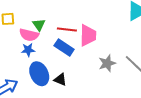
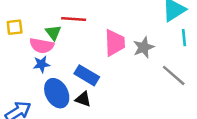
red line: (67, 30) -> (74, 19), moved
blue rectangle: (64, 48) -> (87, 75), moved
gray star: (107, 63) -> (144, 47), moved

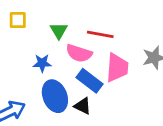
red line: (74, 19) -> (100, 34), moved
pink trapezoid: (115, 43) -> (117, 68), moved
pink semicircle: (42, 46) -> (79, 53), moved

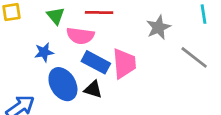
pink trapezoid: (117, 68) -> (124, 63), moved

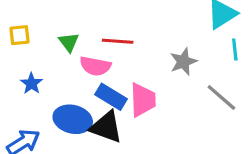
blue star: (44, 52) -> (31, 83), moved, turned -30
blue ellipse: (63, 84) -> (73, 119), turned -48
black triangle: (93, 89) -> (106, 127), size x1.6

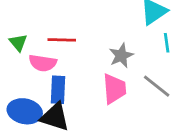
blue rectangle: (111, 97) -> (58, 90), turned 64
pink trapezoid: (143, 100) -> (114, 89), moved

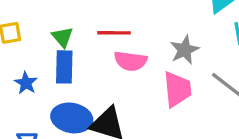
pink semicircle: (43, 63) -> (131, 61), moved
blue rectangle: (58, 90) -> (64, 67), moved

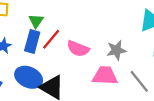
red line: (114, 33) -> (51, 39), moved, turned -65
pink trapezoid: (177, 89) -> (105, 76), turned -96

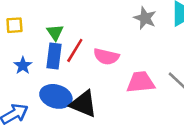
gray star: (116, 50) -> (145, 18), moved, turned -30

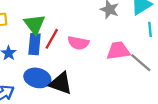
green triangle: (55, 32) -> (35, 24), size x1.5
pink trapezoid: (141, 82) -> (118, 51), moved

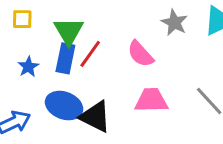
pink semicircle: (78, 43) -> (140, 54), moved, turned 30
pink trapezoid: (118, 51) -> (151, 100), moved

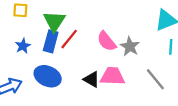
gray star: (174, 23) -> (130, 46), moved
black triangle: (95, 117) -> (92, 79), moved, size x0.7

